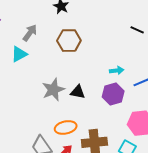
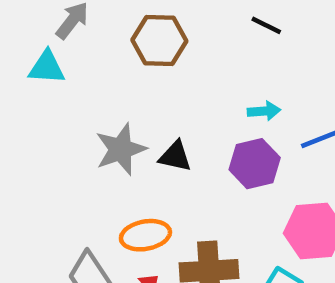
black line: (137, 30) -> (266, 25), moved
cyan triangle: (19, 54) -> (47, 67), turned 30

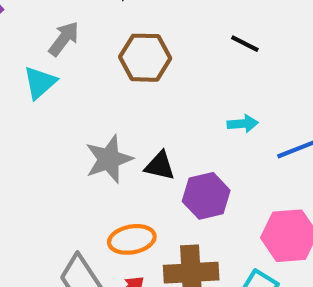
cyan triangle: (47, 67) -> (40, 83), turned -45
purple hexagon: (255, 164) -> (206, 196), moved

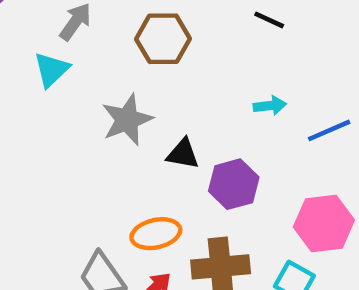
gray star: (109, 159) -> (127, 120), moved

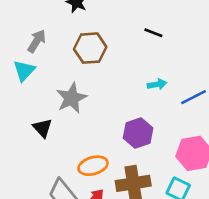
black triangle: (183, 154) -> (42, 128), moved, turned 40

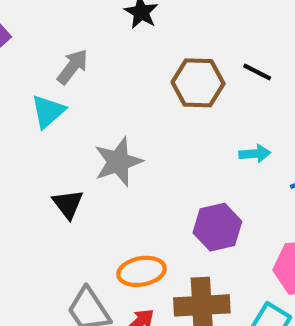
brown hexagon: (90, 48) -> (198, 83), moved

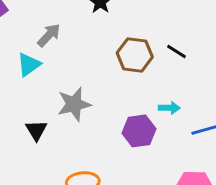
purple hexagon: (217, 227) -> (139, 131), moved

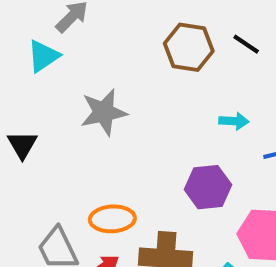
black triangle: (36, 130) -> (22, 145), moved
purple hexagon: (139, 131) -> (208, 187), moved

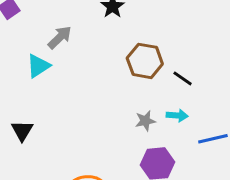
black line: (246, 44) -> (183, 78), moved
gray star: (104, 112) -> (145, 121), moved, size x0.6

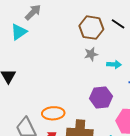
black line: (183, 78) -> (118, 24), moved
gray star: (145, 121) -> (91, 54), moved

